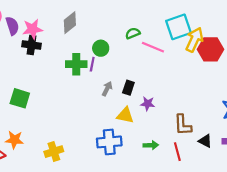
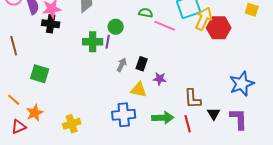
green semicircle: (133, 33) -> (146, 13), turned 32
orange star: (14, 140) -> (35, 113), turned -30
black triangle: (205, 141) -> (214, 114), turned 32
green arrow: (151, 145) -> (163, 118), size x1.5

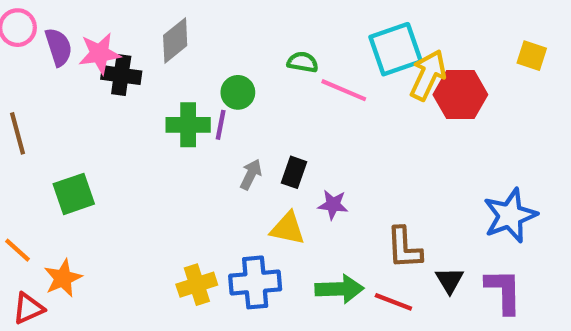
black cross: (51, 24) -> (121, 75), moved
green square: (40, 74) -> (74, 194), turned -36
yellow cross: (72, 124) -> (197, 285), moved
red line: (188, 124) -> (393, 302), turned -54

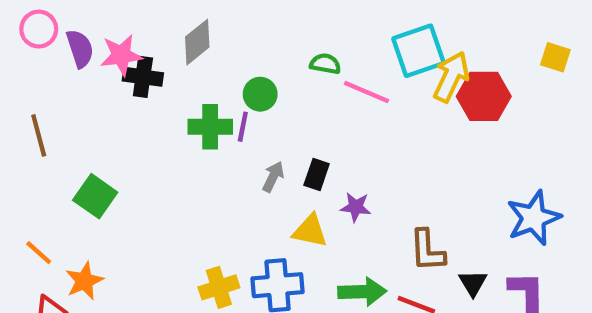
green square: (74, 194) -> (95, 196), turned -36

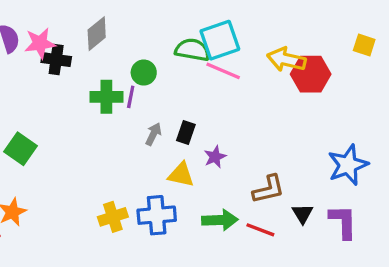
cyan square: (419, 51) -> (220, 40), moved
green semicircle: (325, 64) -> (192, 50), size x1.5
yellow arrow: (451, 77) -> (286, 60), turned -102
purple star: (356, 207) -> (215, 157), turned -30
brown L-shape: (427, 250) -> (269, 189), turned -100

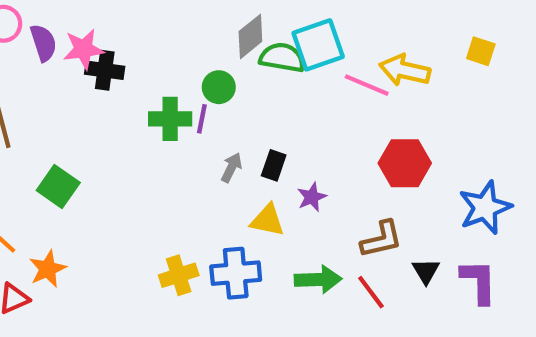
gray diamond: (97, 34) -> (250, 36), moved
yellow square: (364, 45) -> (481, 51), moved
pink line: (223, 71) -> (367, 85), moved
red hexagon: (311, 74) -> (405, 163), moved
red line: (260, 230) -> (371, 292), turned 32

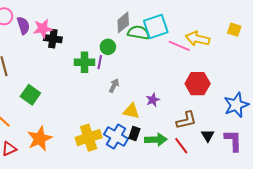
black rectangle: (274, 165) -> (134, 133), moved
orange star: (48, 269) -> (40, 139), moved, size x1.4
blue cross: (236, 273) -> (116, 137), turned 35
yellow cross: (179, 275) -> (89, 138), size x1.4

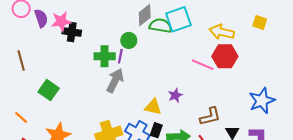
pink line: (179, 46) -> (203, 65), moved
red hexagon: (198, 84) -> (225, 56), moved
gray arrow: (114, 86) -> (115, 81), moved, size x1.6

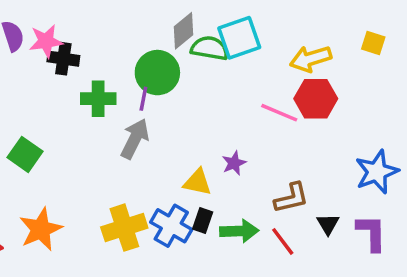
yellow arrow: (222, 32) -> (311, 59), turned -30
green circle: (129, 40) -> (157, 73), size x1.6
green cross: (105, 56) -> (98, 99), moved

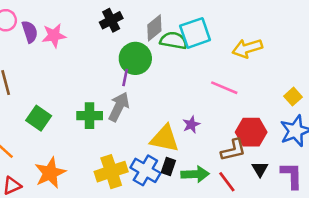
yellow square: (373, 43) -> (293, 97), moved, turned 30
black cross: (63, 59) -> (111, 20), moved, turned -35
green cross: (98, 99) -> (90, 116), moved
red hexagon: (316, 99) -> (251, 132), moved
yellow triangle: (197, 182) -> (165, 139), size x1.4

